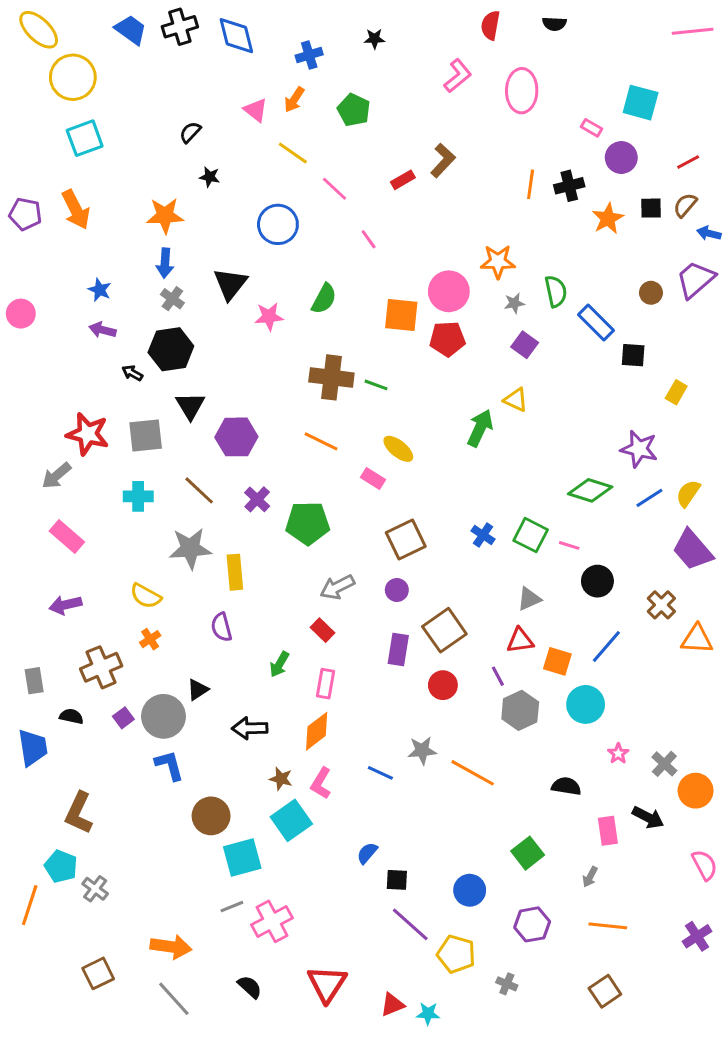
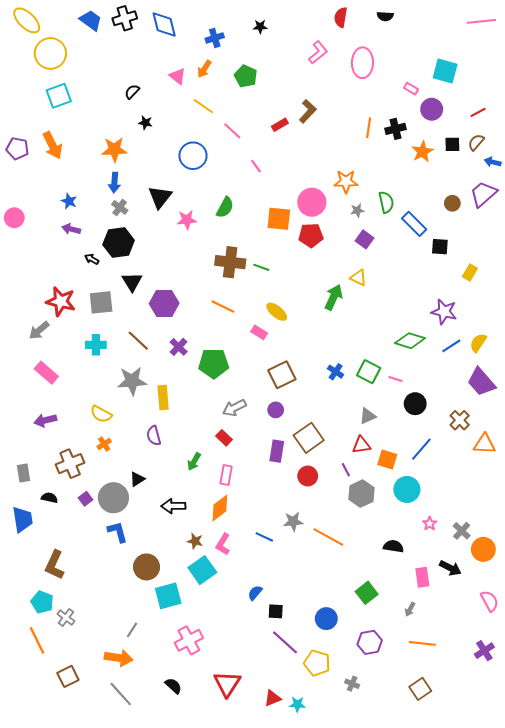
orange line: (30, 905) -> (37, 640), moved, turned -44
gray line: (232, 907) -> (132, 630), moved, turned -35

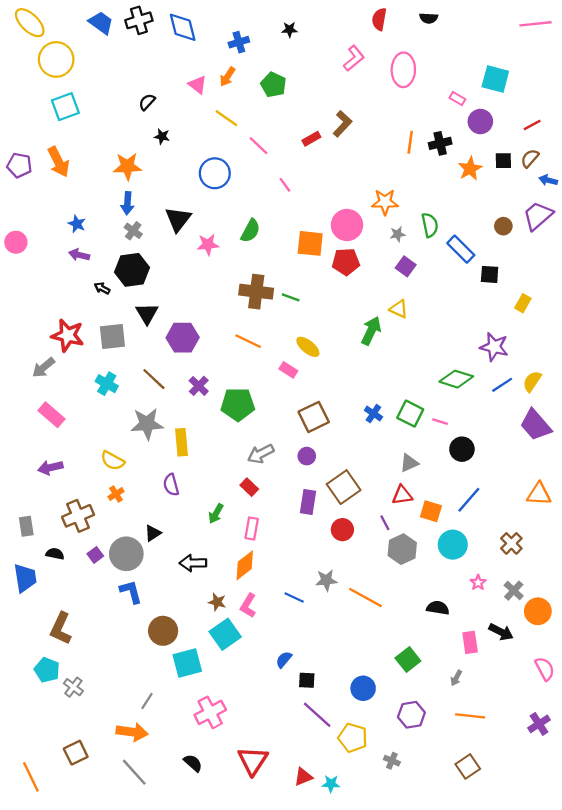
cyan cross: (96, 345) -> (107, 384), turned 30
brown cross: (460, 420) -> (511, 543), moved
orange line: (37, 640) -> (31, 777), moved

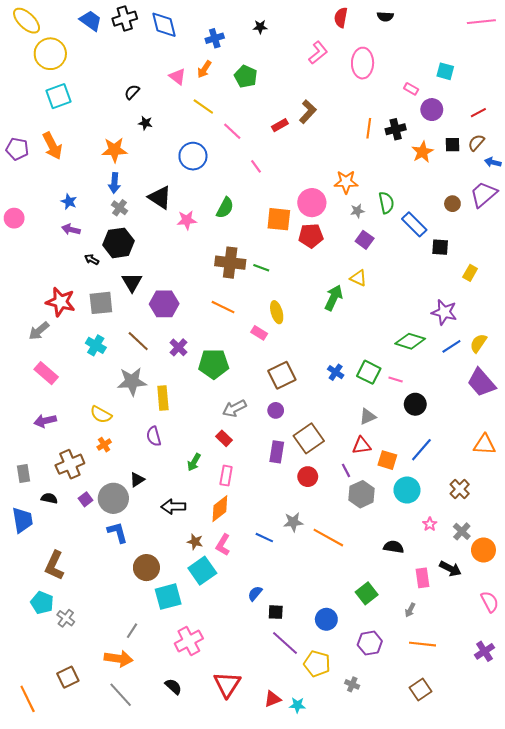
cyan square: (495, 79) -> (445, 71), size x0.7
black triangle: (178, 219) -> (160, 197), turned -35
yellow ellipse: (308, 347) -> (277, 312), turned 35

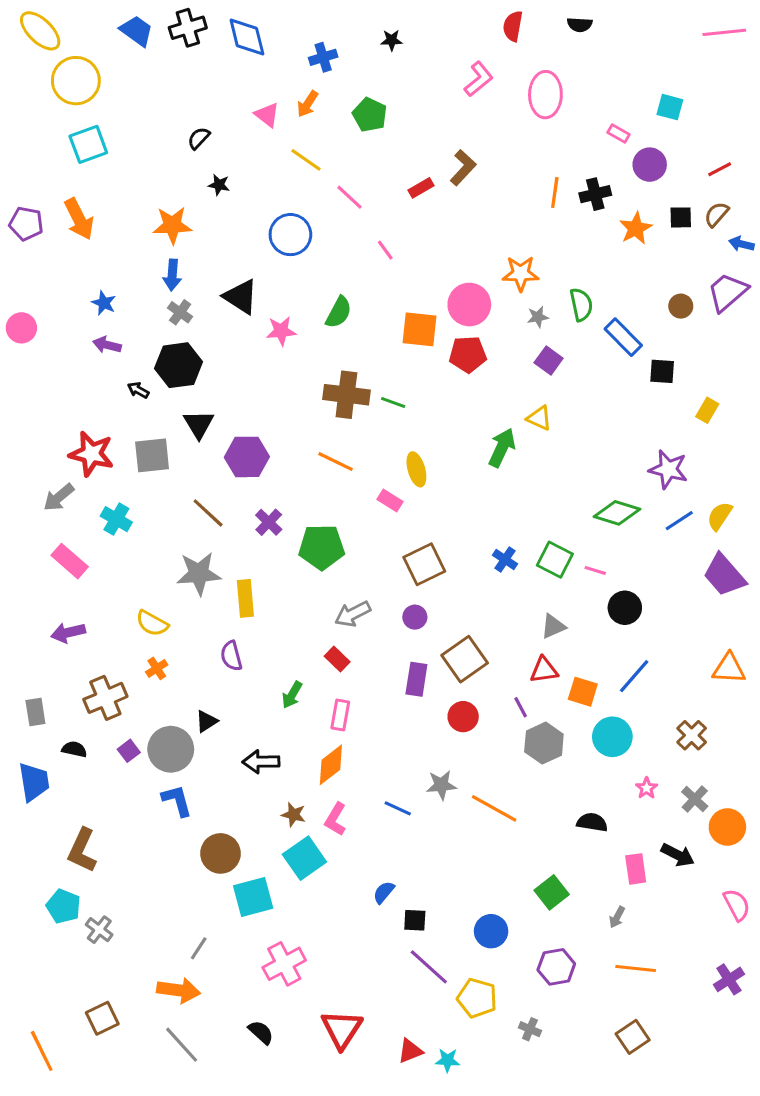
cyan cross: (96, 345) -> (116, 519), moved

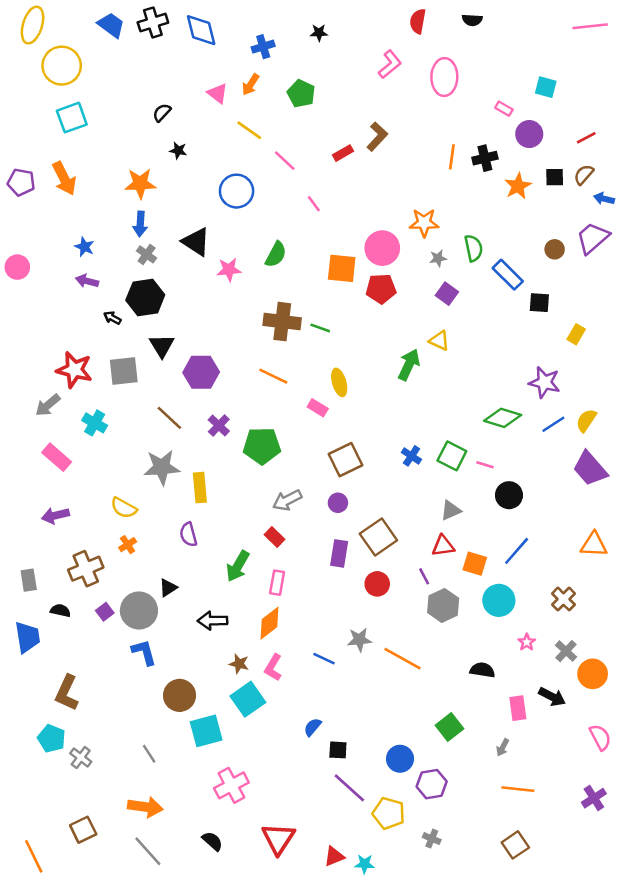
yellow ellipse: (40, 31) -> (33, 25), turned 63
green arrow: (292, 695) -> (238, 566), size x1.4
gray line: (199, 948) -> (149, 754), moved, turned -66
purple hexagon: (556, 967) -> (432, 784), moved

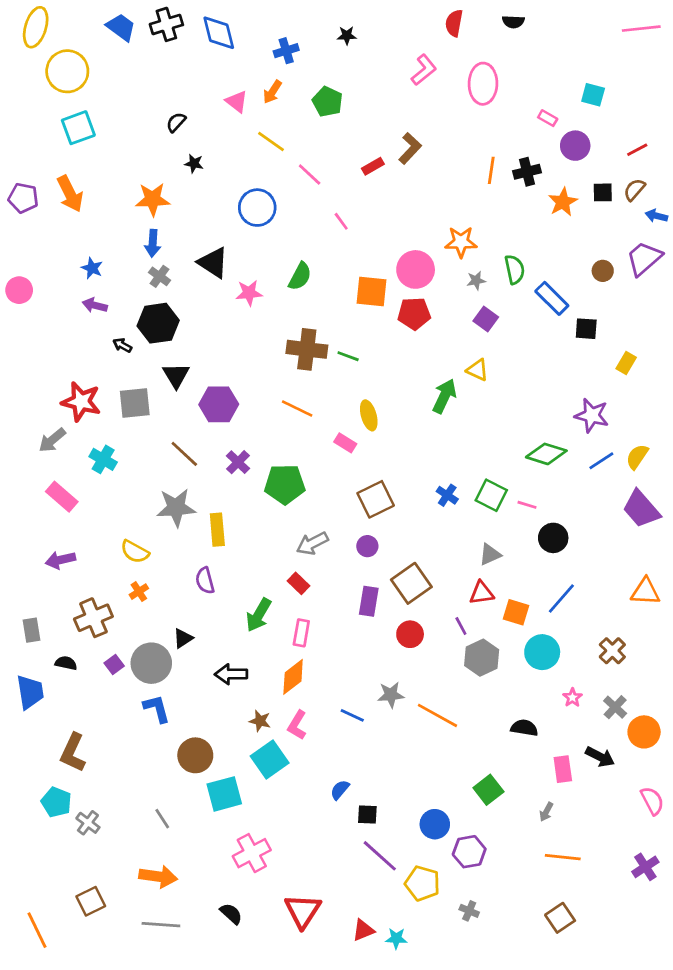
gray line: (148, 851) -> (161, 925), turned -44

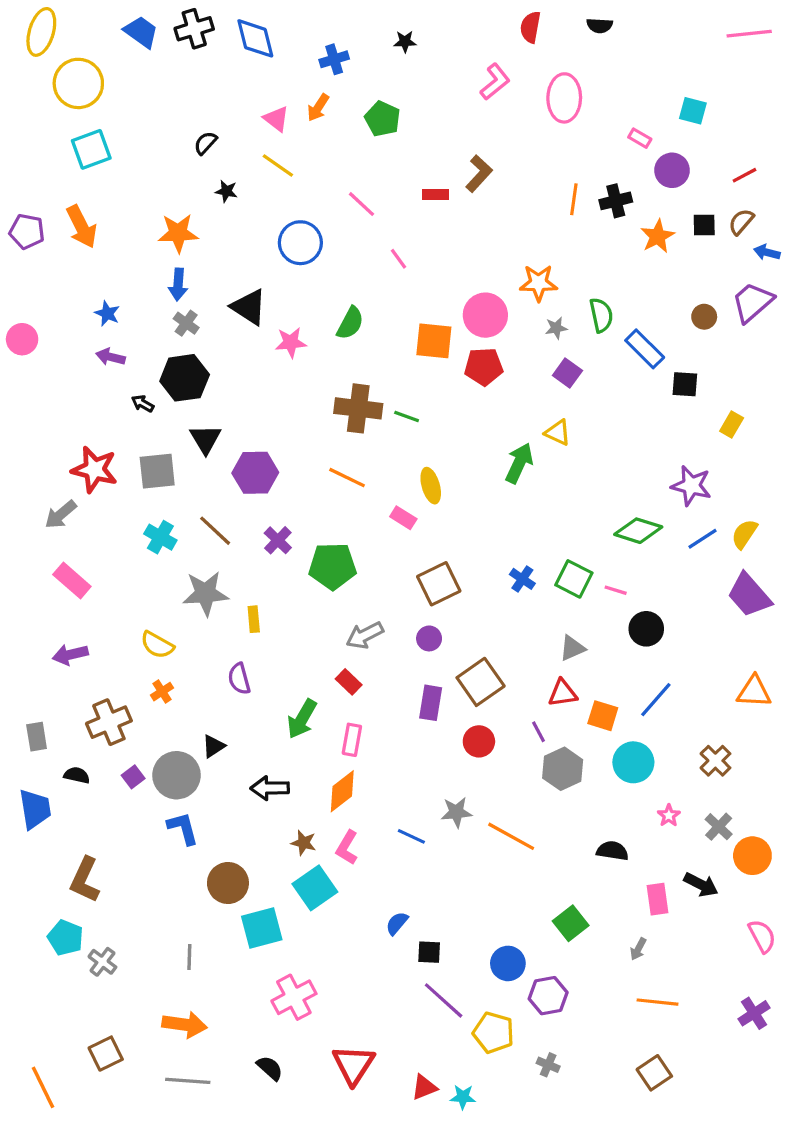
yellow line: (271, 141) -> (278, 165), moved
red rectangle: (373, 166) -> (436, 194), turned 30
cyan cross: (103, 459) -> (160, 537), moved
yellow rectangle: (217, 530) -> (254, 619), size x0.7
gray line: (162, 819) -> (189, 957), turned 35

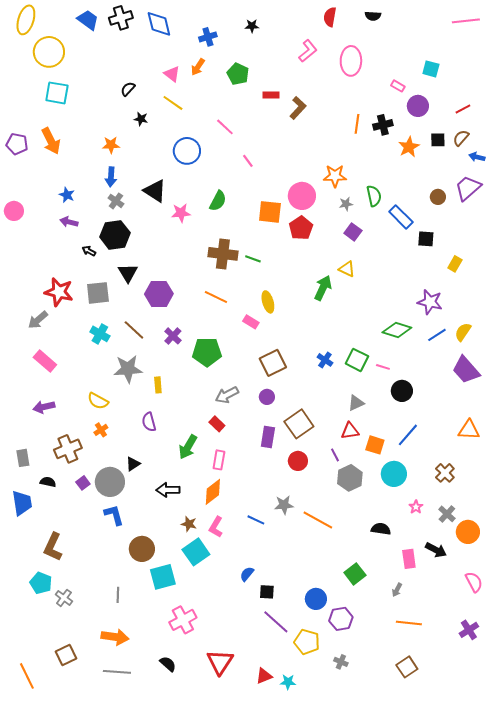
cyan square: (91, 149) -> (57, 93), turned 30
red rectangle: (436, 194) -> (271, 95), moved
orange star: (178, 233) -> (111, 145), size x0.7
red pentagon: (484, 367) -> (301, 228), turned -30

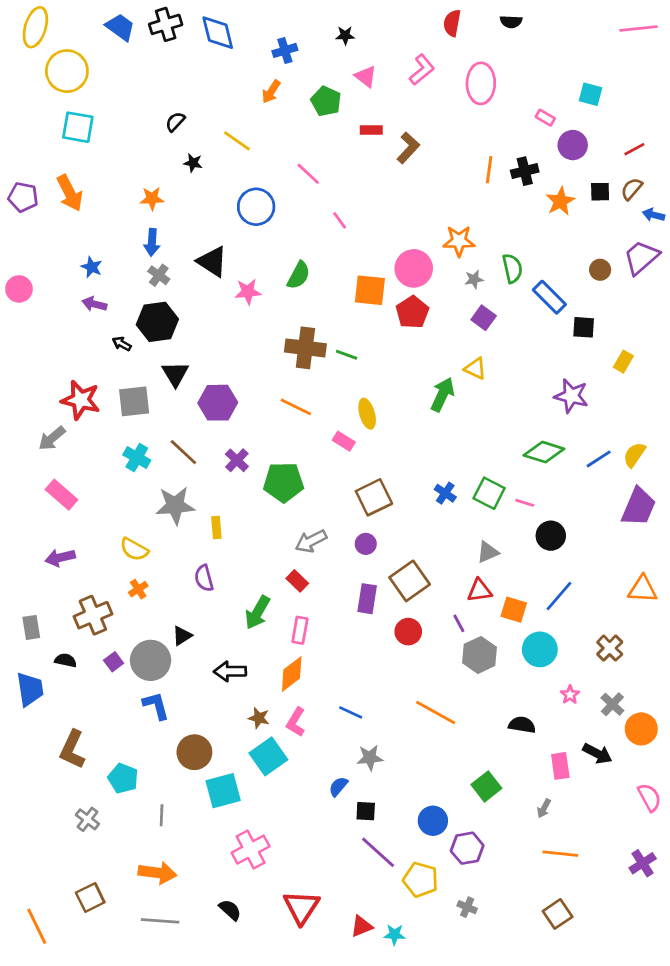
pink triangle: (172, 74) -> (366, 77), moved
purple star: (430, 302) -> (571, 396), moved
purple trapezoid: (466, 370) -> (638, 507), turned -116
gray star: (284, 505) -> (370, 758), moved
cyan pentagon: (41, 583) -> (123, 778), moved

